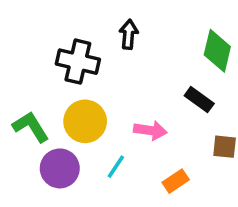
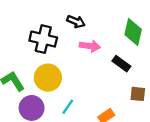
black arrow: (129, 34) -> (76, 22), turned 108
pink arrow: (150, 130) -> (90, 46), moved

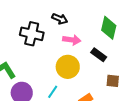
yellow circle: (48, 78) -> (68, 67), moved

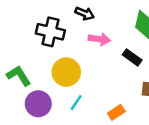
yellow circle: (68, 67) -> (66, 72), moved

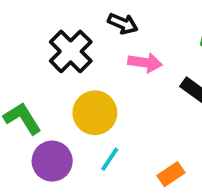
black cross: (50, 32) -> (71, 51), turned 32

